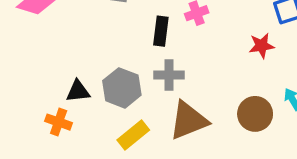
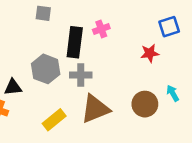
black rectangle: (161, 31) -> (75, 42), size x1.4
gray hexagon: (122, 88) -> (46, 69), moved

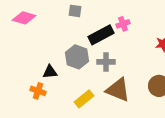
black rectangle: (75, 42) -> (101, 35), turned 55
brown triangle: (95, 109) -> (118, 90), turned 44

